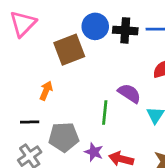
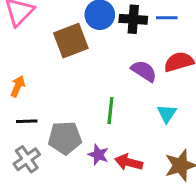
orange arrow: (46, 91) -> (18, 86), moved
purple semicircle: (129, 93) -> (144, 71), moved

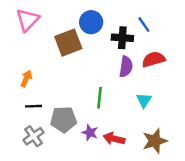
blue line: (167, 18) -> (144, 25), turned 56
black cross: (133, 19) -> (122, 38), moved
purple semicircle: (144, 71) -> (126, 67), turned 65

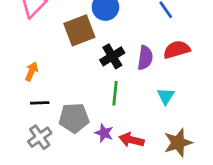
black cross: (122, 38) -> (112, 56), moved, turned -35

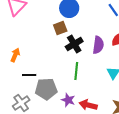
brown square: (79, 30) -> (60, 28), moved, size x0.6
black line: (40, 103) -> (29, 75), moved

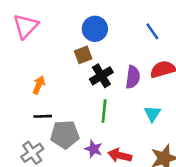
orange arrow: (15, 55) -> (39, 85), moved

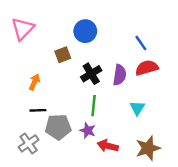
blue line: (152, 31) -> (141, 43), moved
brown square: (83, 55) -> (63, 55), moved
purple star: (94, 149) -> (88, 130), moved

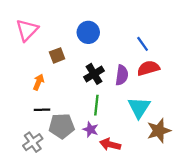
brown square: (63, 55) -> (57, 55), moved
cyan triangle: (137, 108) -> (139, 107), size x1.5
brown star: (148, 148) -> (159, 131), moved

